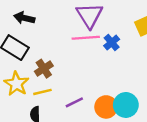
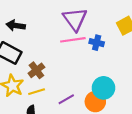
blue cross: (112, 43) -> (97, 43), turned -32
cyan circle: (126, 105) -> (104, 88), moved

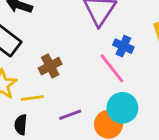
pink line: (73, 40) -> (112, 68), moved, turned 50
brown cross: (36, 70) -> (50, 66), moved

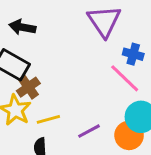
brown cross: (50, 66) -> (28, 87), moved

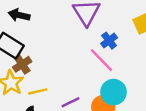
blue cross: (133, 54) -> (109, 41), turned 35

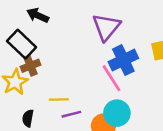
blue cross: (109, 41) -> (123, 60), size x1.6
yellow line: (38, 91) -> (59, 100), moved

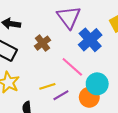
brown cross: (30, 66) -> (43, 43), moved
pink line: (111, 78) -> (72, 67), moved

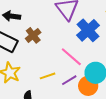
brown cross: (43, 43) -> (33, 35), moved
purple line: (61, 95) -> (69, 80), moved

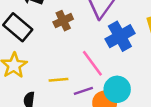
brown cross: (33, 35) -> (63, 21), moved

